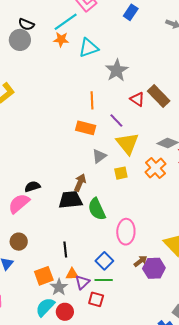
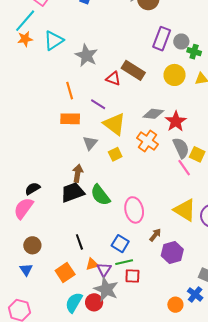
purple hexagon: (154, 268) -> (172, 253), moved
gray star: (59, 287) -> (106, 289), moved, size x1.4
red square: (96, 299) -> (132, 276), moved

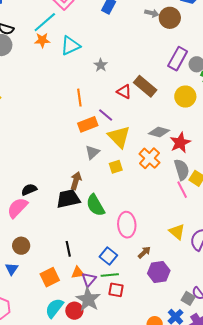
gray star: (86, 56) -> (101, 65), size x0.6
orange rectangle: (70, 119) -> (88, 124), moved, turned -30
yellow triangle: (185, 210) -> (177, 232), size x0.7

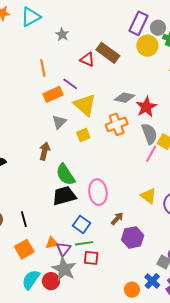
yellow circle: (185, 97) -> (147, 46), moved
orange cross: (149, 158) -> (117, 124), turned 30
pink line: (182, 190) -> (151, 154), turned 60
black trapezoid: (68, 199) -> (64, 196), moved
black line: (68, 249) -> (24, 219), moved

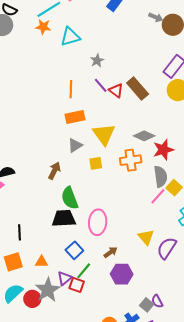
purple line: (70, 84) -> (101, 85), moved
green line: (84, 243) -> (84, 271), moved, turned -54
purple triangle: (63, 249) -> (64, 278), moved

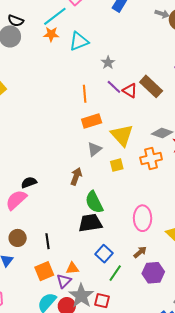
pink ellipse: (98, 222) -> (143, 218), moved
purple triangle: (64, 278) -> (64, 281), moved
red square: (77, 285) -> (102, 301), moved

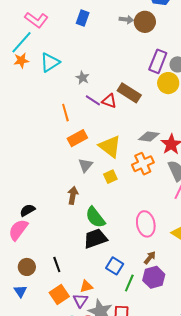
purple hexagon: (153, 273) -> (154, 277), moved

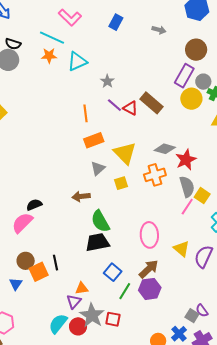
brown circle: (145, 22) -> (196, 50), moved
cyan line: (22, 42) -> (52, 38), turned 65
brown arrow: (73, 195) -> (81, 196), turned -114
brown arrow: (150, 258) -> (149, 269), size x1.5
orange square: (59, 294) -> (39, 272), moved

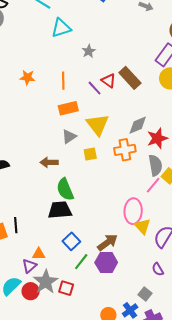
orange star: (49, 56) -> (27, 77), moved
purple line: (114, 105) -> (95, 88), moved
gray diamond: (165, 149) -> (138, 125), turned -45
pink ellipse: (149, 235) -> (133, 211), moved
purple semicircle: (202, 311) -> (158, 269), moved

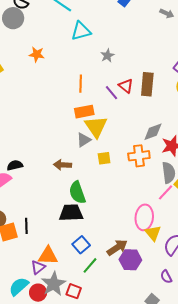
orange star: (27, 77) -> (37, 54), moved
brown rectangle: (130, 78) -> (147, 84), turned 45
yellow triangle: (98, 125) -> (96, 127), moved
orange triangle: (39, 254) -> (48, 256), size x1.5
purple hexagon: (106, 262) -> (130, 260), moved

